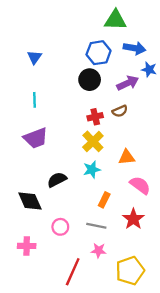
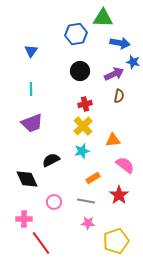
blue hexagon: (99, 53) -> (76, 34), moved
brown semicircle: (120, 111) -> (119, 96), moved, turned -56
orange rectangle: (104, 200) -> (93, 178), turned 32
red line: (73, 272) -> (41, 243), moved, turned -60

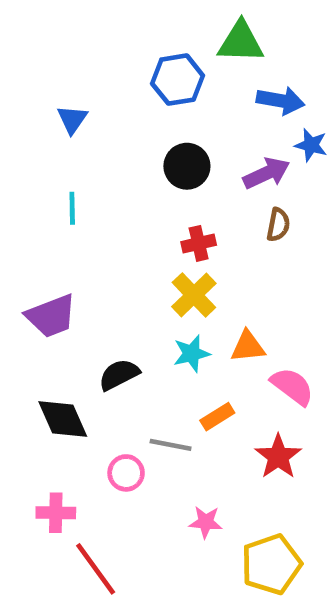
purple trapezoid: (32, 123) -> (51, 316), moved
orange triangle: (113, 140) -> (248, 346), moved
gray line: (86, 201) -> (171, 445), moved

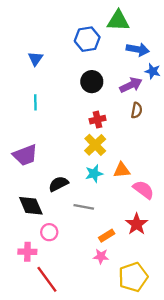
orange rectangle: (217, 417) -> (107, 236), moved
gray line: (171, 445) -> (84, 207), moved
pink circle: (126, 473) -> (49, 232), moved

